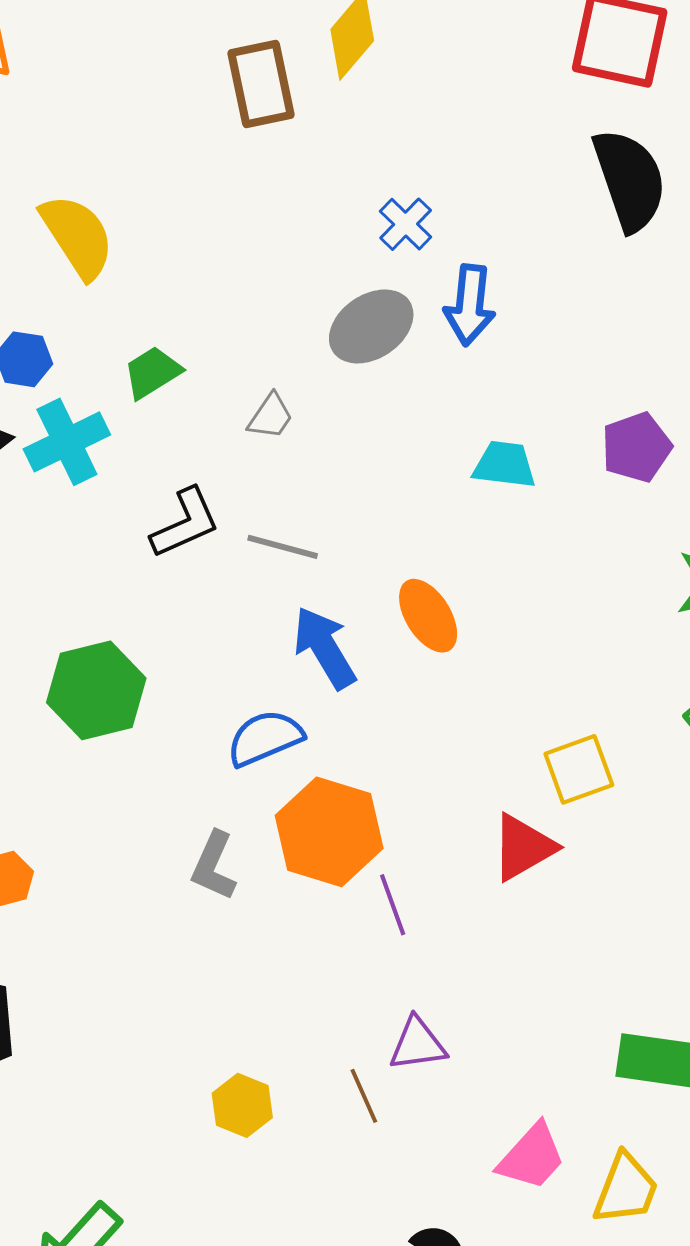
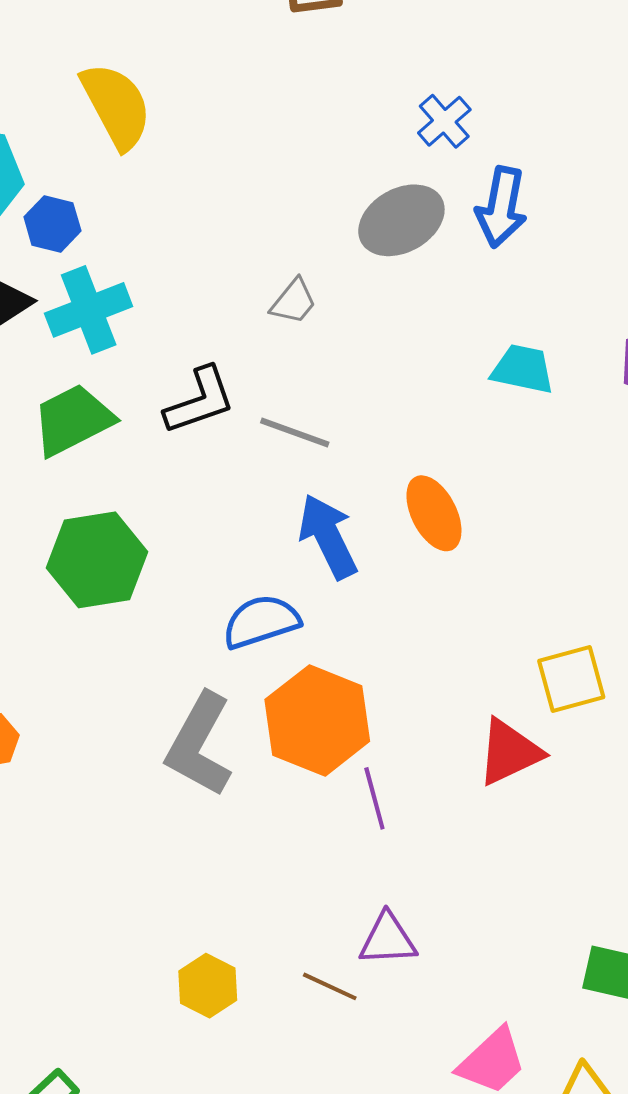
green trapezoid: (152, 372) -> (73, 420), moved, size x1.4
gray L-shape: (214, 866) -> (199, 745), size x1.5
brown line: (364, 1096) -> (330, 986), turned -46

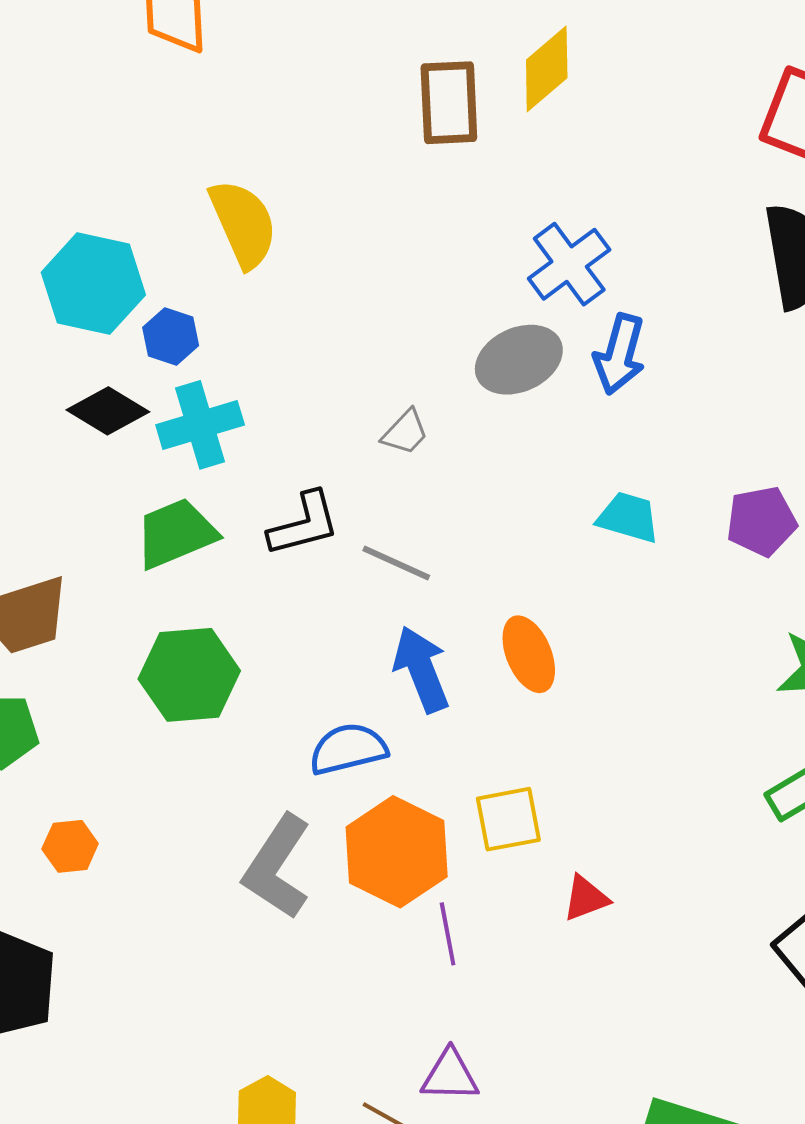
blue cross: (444, 121) -> (569, 264), size x1.5
yellow square: (571, 679) -> (508, 819), moved
red triangle: (509, 752) -> (586, 898), size x0.7

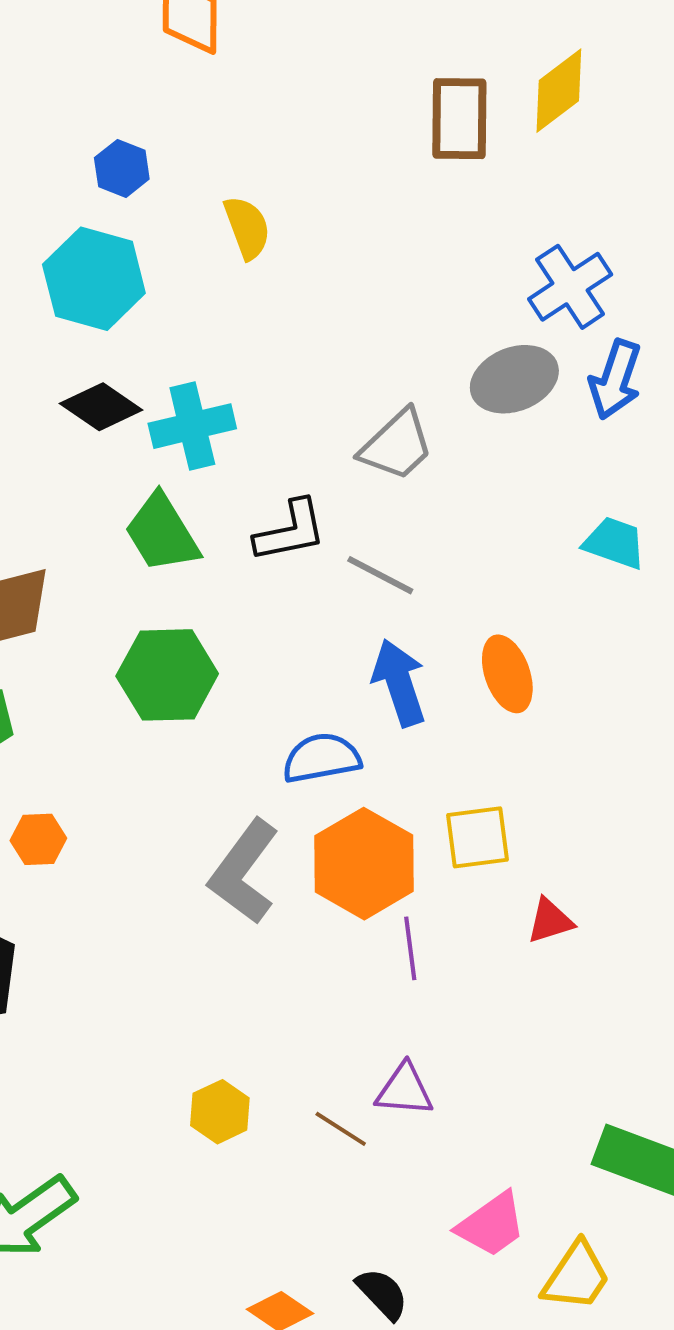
yellow semicircle: (243, 224) -> (247, 228), size x0.7
blue hexagon: (171, 336) -> (122, 168), moved
gray trapezoid: (405, 432) -> (397, 445), size x1.6
green trapezoid: (176, 533) -> (162, 533), turned -102

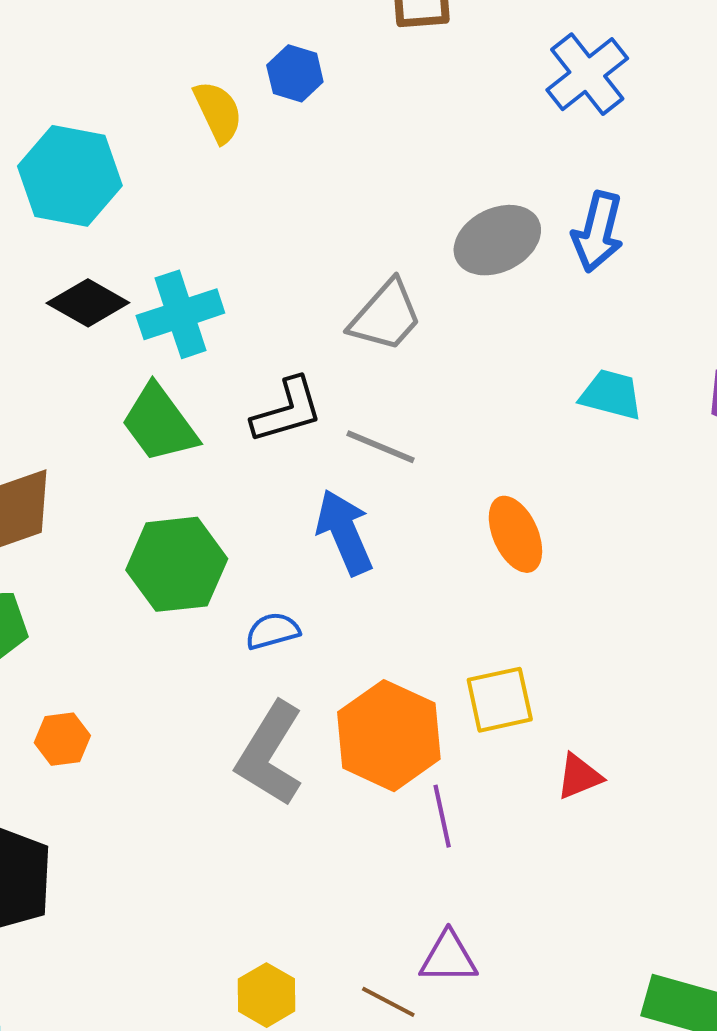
blue hexagon: (122, 168) -> (295, 73), moved
blue cross: (570, 287) -> (587, 74), moved
blue arrow: (399, 683) -> (344, 532), moved
blue semicircle: (322, 758) -> (273, 631), moved, size x0.7

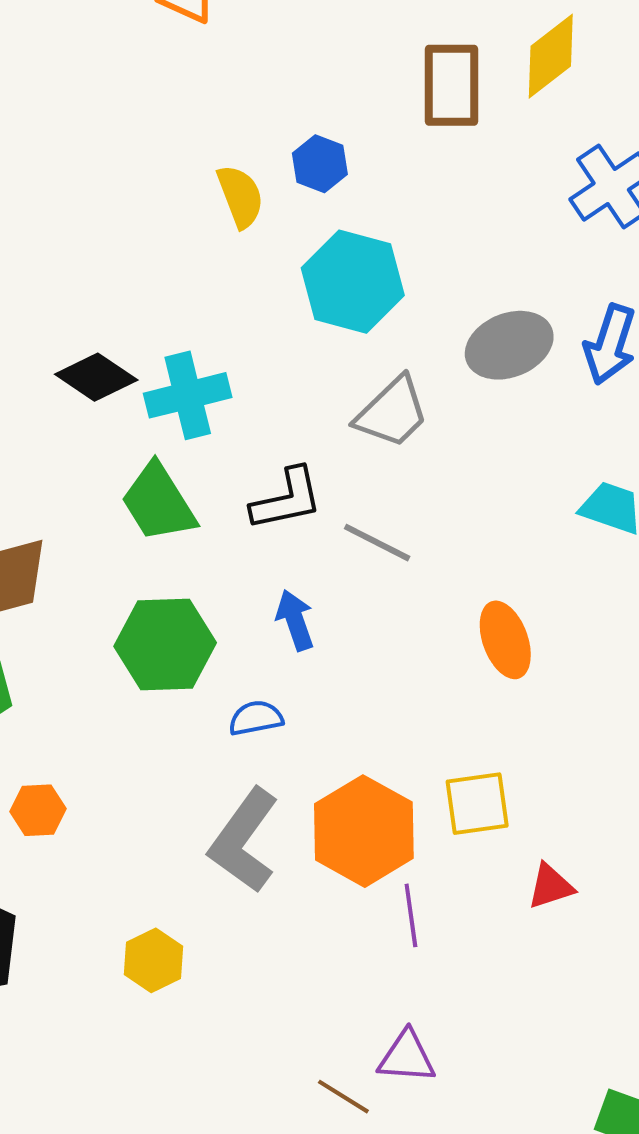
cyan hexagon: (70, 176) -> (353, 282), moved
blue arrow: (344, 532) -> (295, 620), moved, size x0.7
yellow hexagon: (266, 995) -> (154, 960), moved

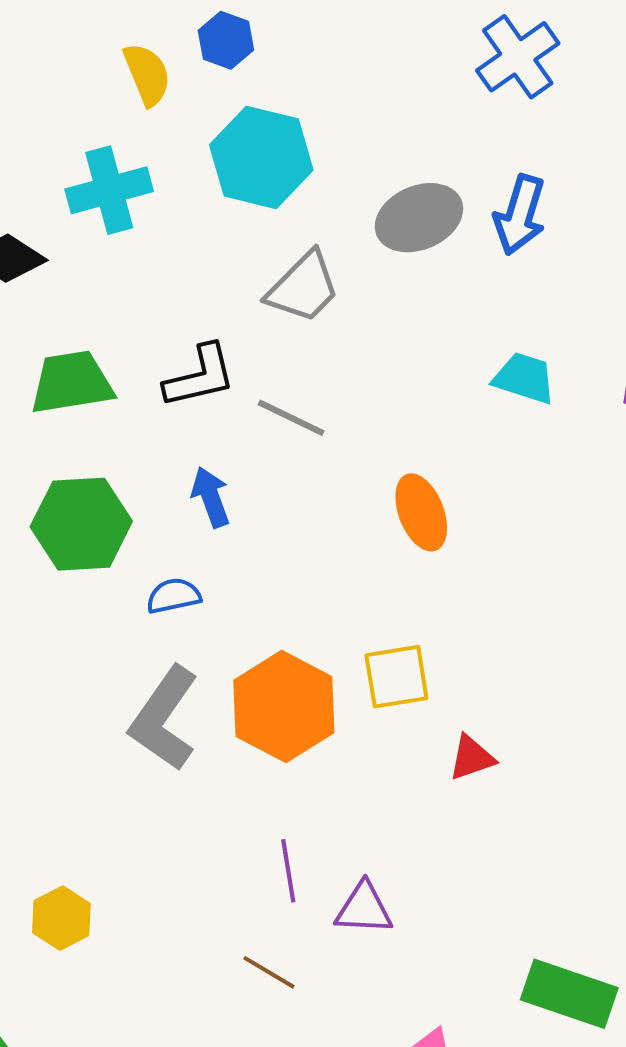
cyan cross: (188, 395) -> (109, 190), moved
green trapezoid: (158, 503) -> (72, 382), turned 114
purple line: (411, 915) -> (288, 871), moved
yellow hexagon: (154, 960) -> (61, 918), moved
purple triangle: (407, 1057) -> (364, 909), moved

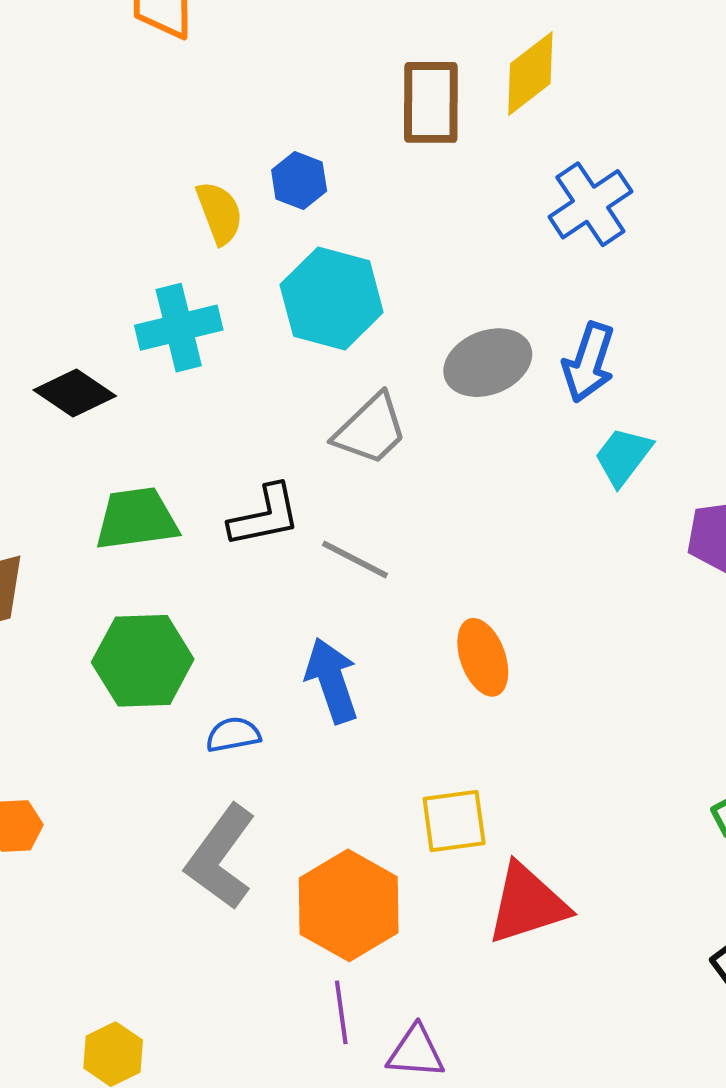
cyan trapezoid: (524, 378) -> (623, 456), moved, turned -72
blue arrow: (211, 497) -> (332, 681), moved, size x1.4
orange hexagon: (284, 706) -> (349, 905), moved
red triangle: (472, 758) -> (527, 904), size x1.8

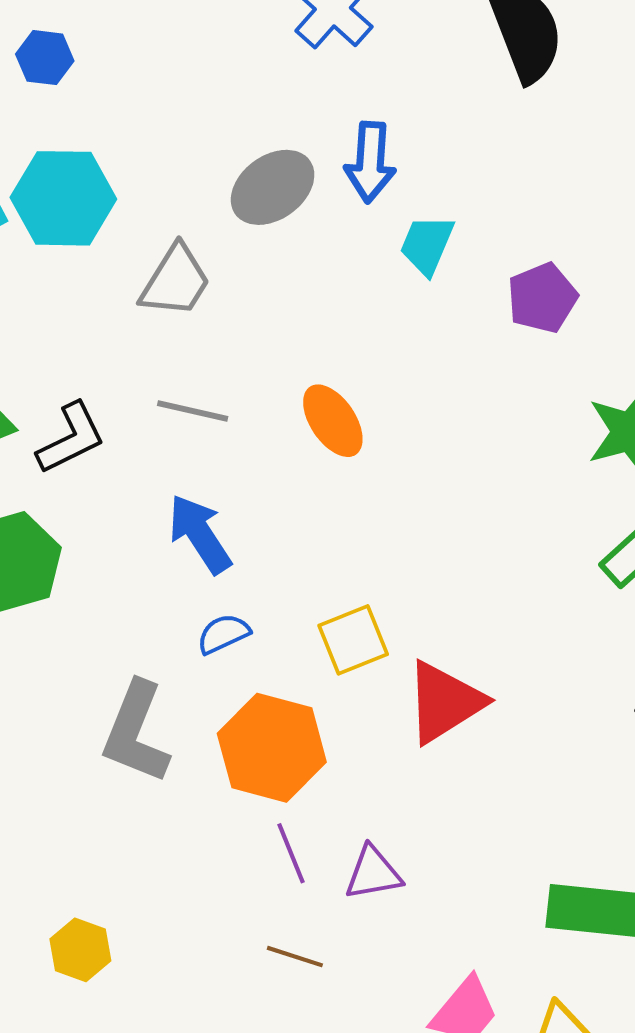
cyan hexagon: (332, 299) -> (63, 198), moved
black L-shape: (265, 516) -> (71, 438), moved
orange ellipse: (483, 657) -> (333, 421), moved
blue semicircle: (233, 735) -> (223, 634), moved

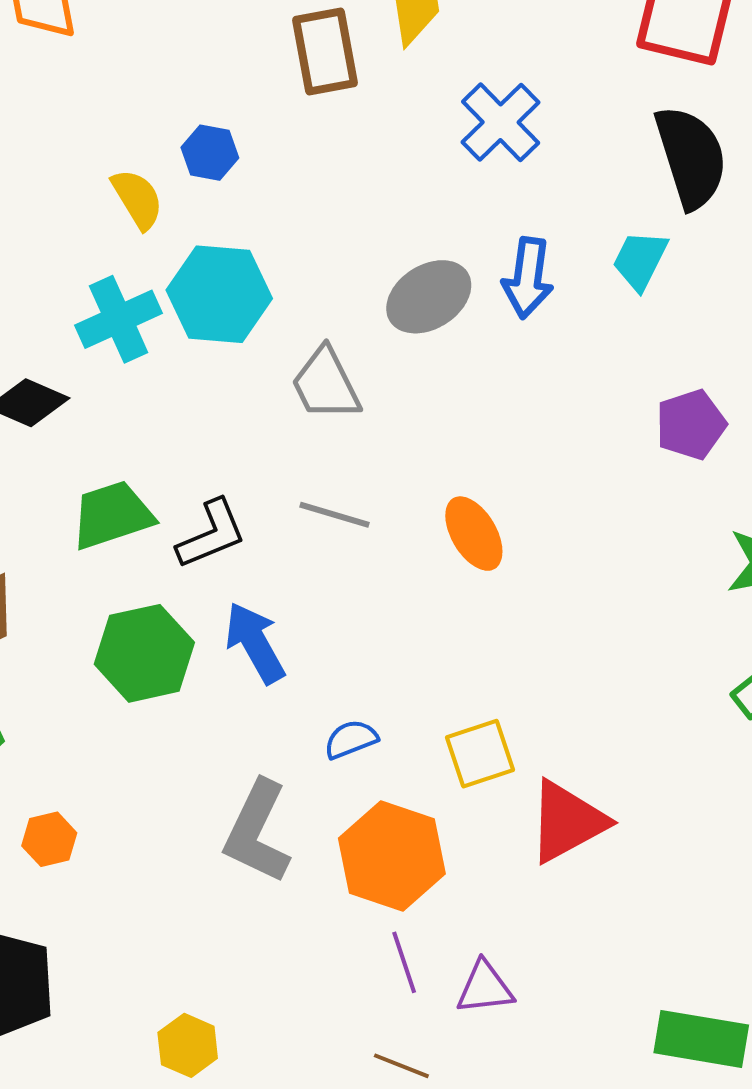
cyan trapezoid: (427, 245) -> (640, 260), moved
gray trapezoid: (175, 281) -> (326, 384), turned 118
blue arrow: (200, 534) -> (255, 643), moved

